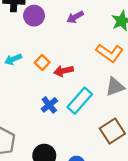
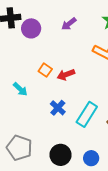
cyan arrow: (13, 59) -> (20, 89), moved, turned -105
cyan rectangle: (80, 101) -> (87, 114), moved

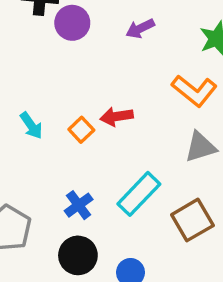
orange square: (45, 70) -> (81, 130), moved
blue cross: (58, 108) -> (79, 205), moved

